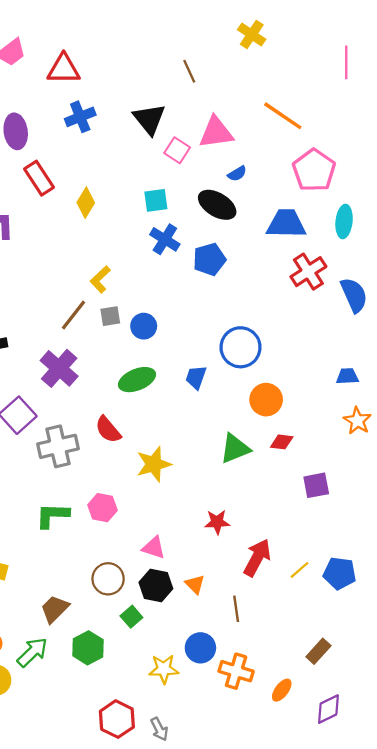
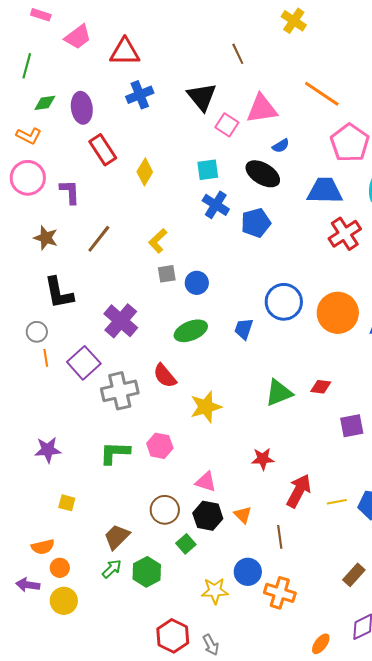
brown line: (74, 315) -> (99, 239), moved
orange circle: (266, 400) -> (338, 313), moved, size x1.4
yellow line: (300, 570) -> (337, 502), turned 30
green arrow: (32, 652) -> (112, 569), moved, size x0.7
orange ellipse: (282, 690) -> (321, 644), moved

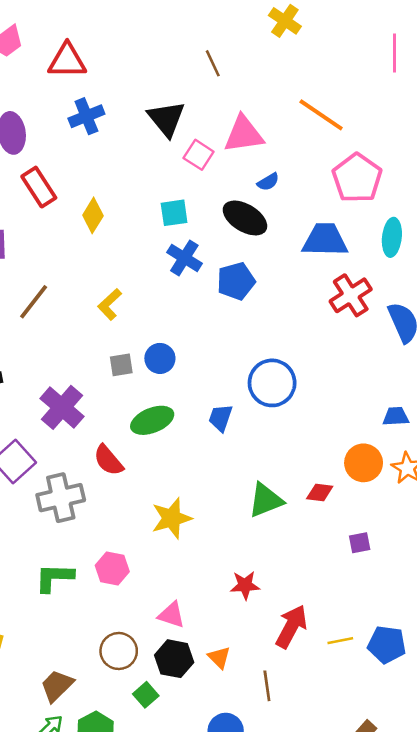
gray square: (167, 274) -> (121, 365), moved
orange circle: (338, 313) -> (364, 463), moved, size x0.7
red semicircle: (165, 376) -> (108, 460), moved
purple square: (352, 426) -> (360, 543), size x0.7

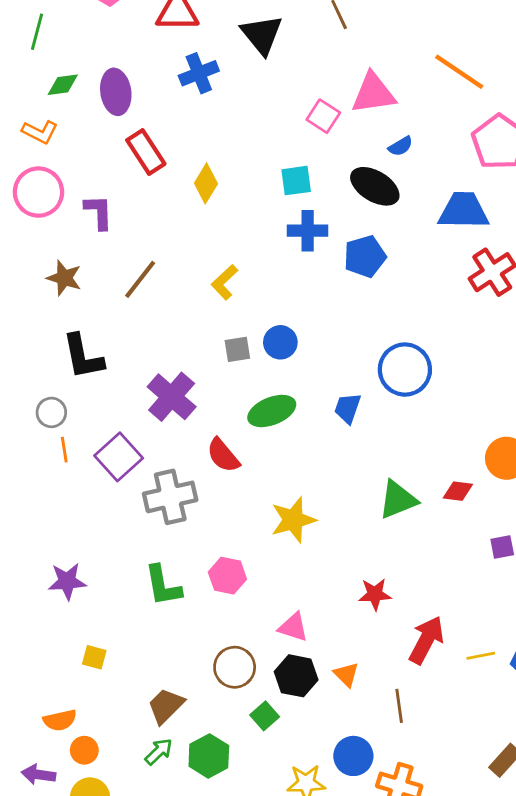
black triangle: (166, 119) -> (262, 35), moved
blue cross: (184, 258) -> (308, 231), turned -32
green L-shape: (54, 578) -> (163, 586), turned -102

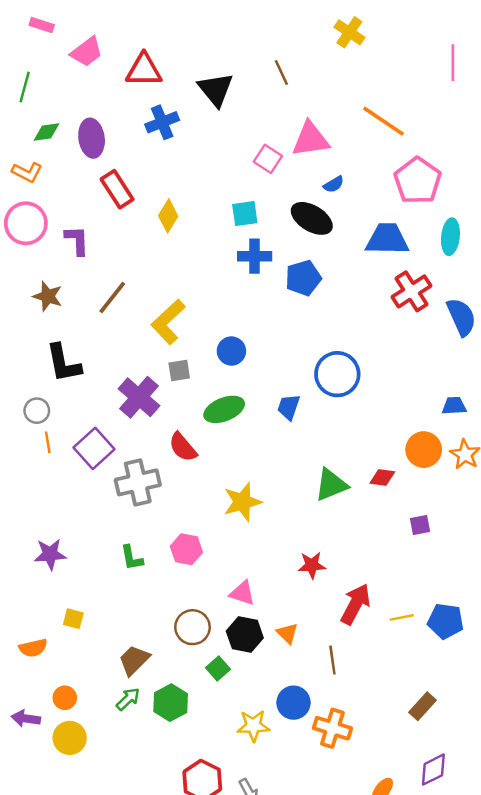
yellow L-shape: (225, 282) -> (168, 322), moved, size x1.5
gray square: (237, 349) -> (179, 370), moved
green L-shape: (163, 586) -> (132, 558), size x0.7
orange semicircle: (60, 720) -> (33, 648), moved

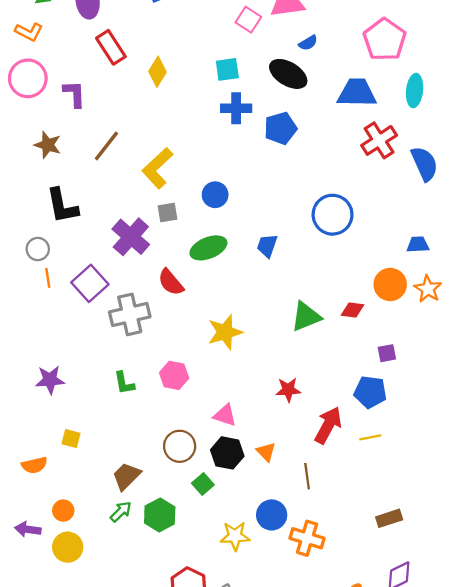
blue circle: (337, 374) -> (333, 215), moved
blue pentagon: (446, 621) -> (370, 392), moved
brown rectangle: (422, 706) -> (389, 518), turned 30

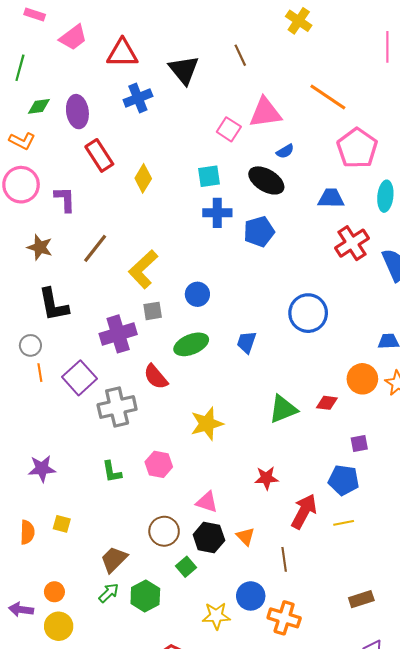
blue trapezoid: (357, 93) -> (331, 198), size x0.7
purple cross: (131, 237) -> (118, 334), turned 32
orange semicircle: (34, 465) -> (27, 532), moved, turned -75

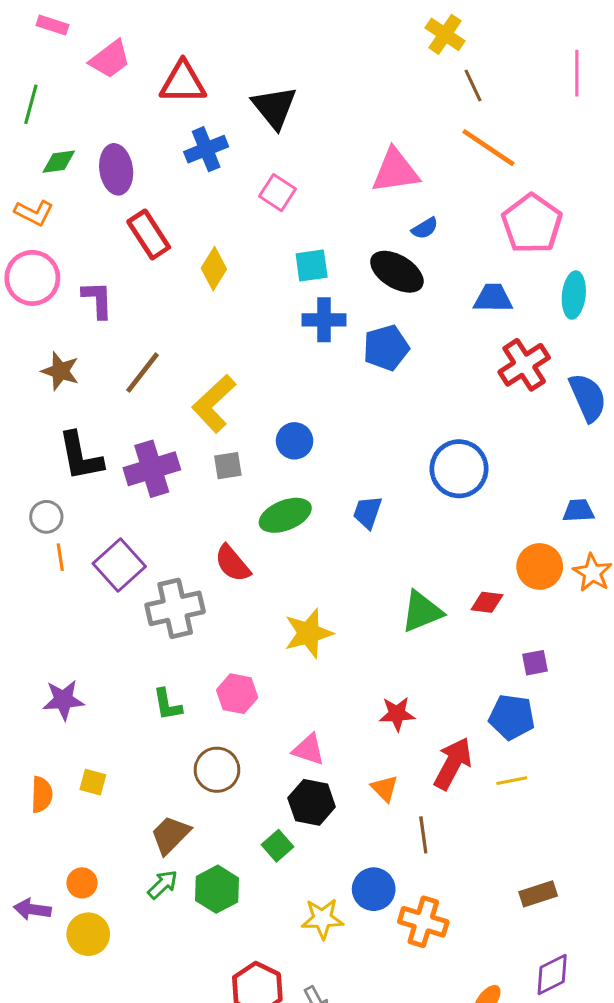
brown line: (240, 55) -> (473, 86), moved
pink square: (229, 129) -> (277, 193), moved
purple cross: (118, 334) -> (152, 469), moved
brown circle: (164, 531) -> (217, 770), moved
orange triangle: (245, 536) -> (385, 788), moved

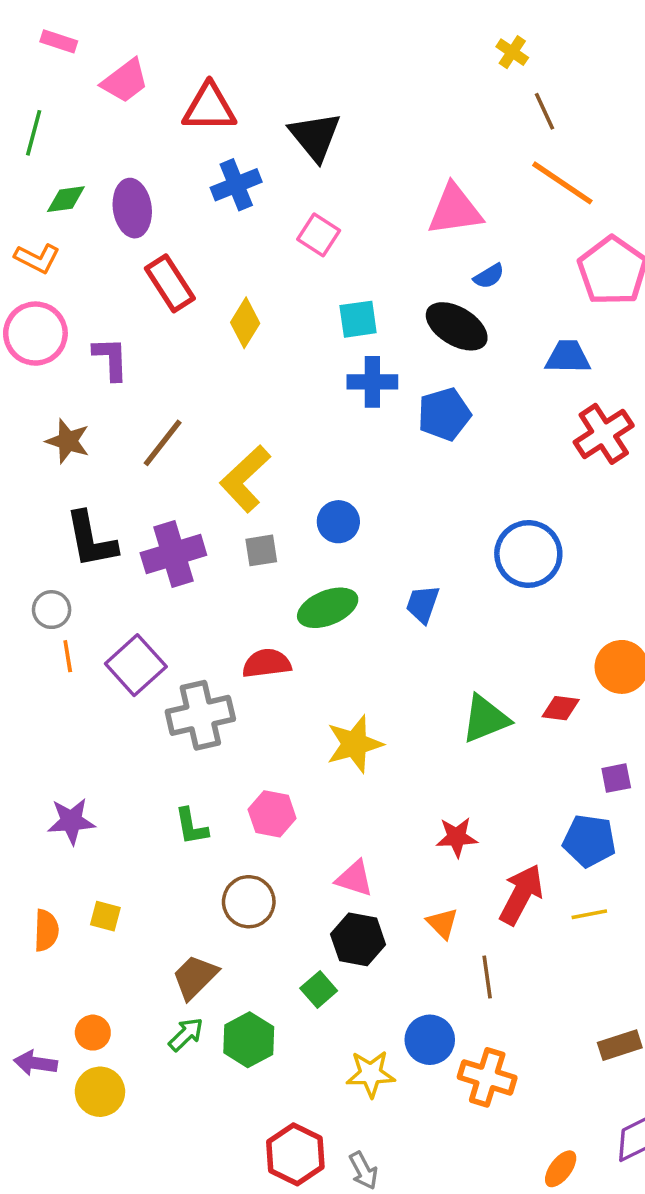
yellow cross: (445, 34) -> (512, 52), size x0.7
red semicircle: (232, 563) -> (267, 663), turned 123

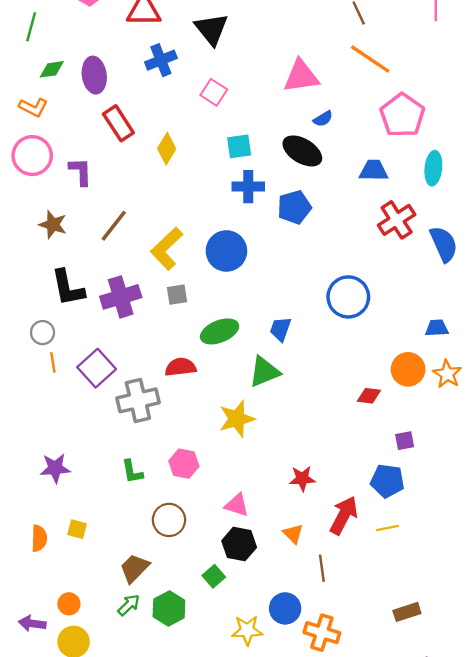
blue circle: (338, 522) -> (226, 251), moved, size x1.5
green triangle: (485, 719) -> (264, 372), moved

